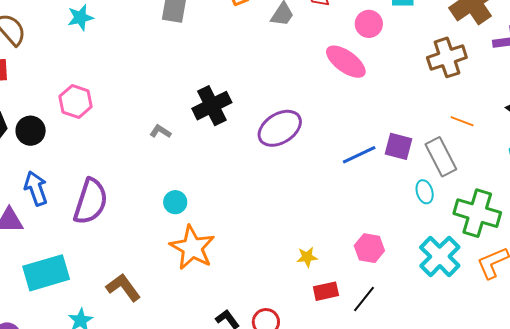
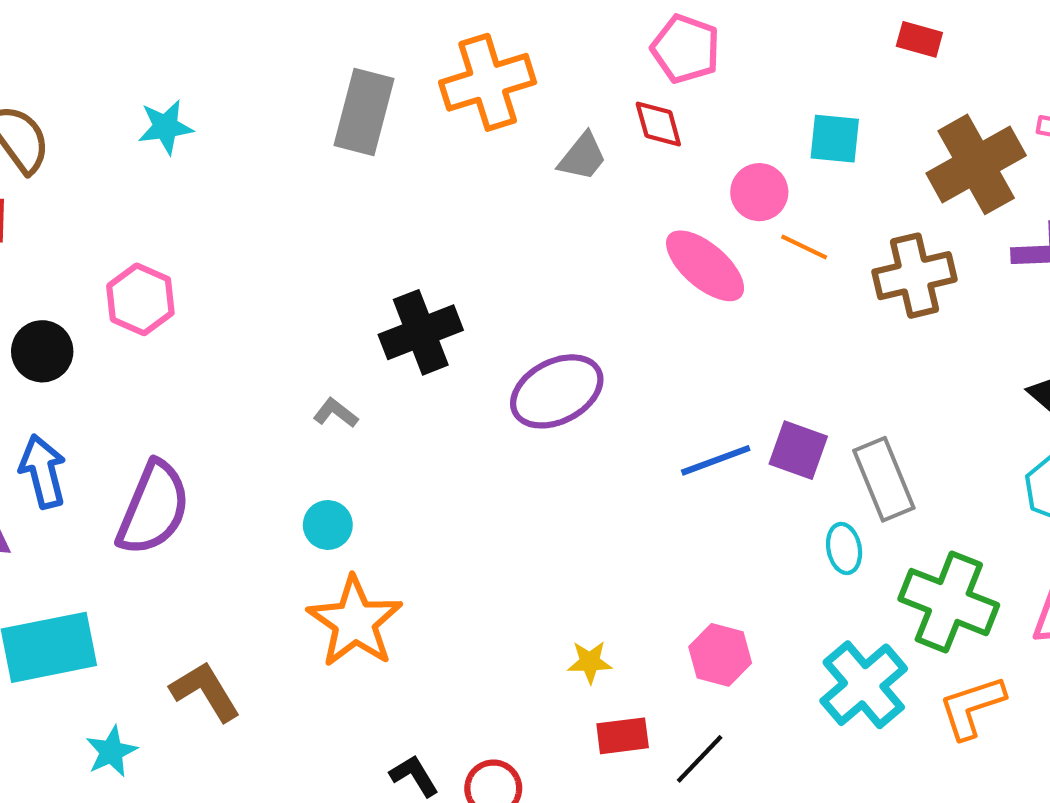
orange line: (462, 121) -> (804, 247), moved
gray L-shape: (160, 131) -> (336, 413), moved

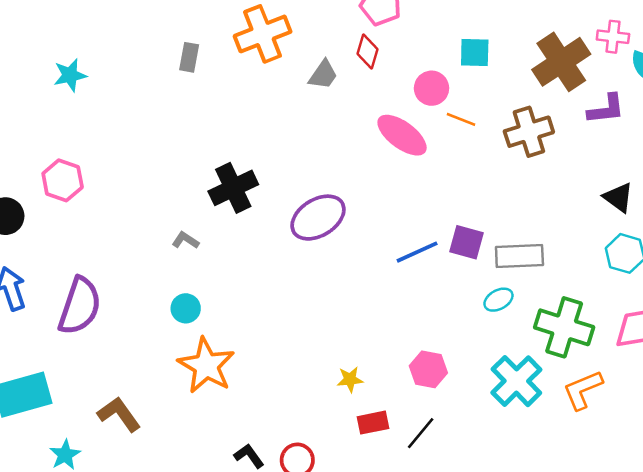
gray rectangle: (364, 112) -> (189, 57), size x0.6
red diamond: (658, 124) -> (368, 52), turned 36
gray rectangle: (884, 479) -> (519, 256), turned -66
cyan ellipse: (844, 548) -> (498, 300), turned 76

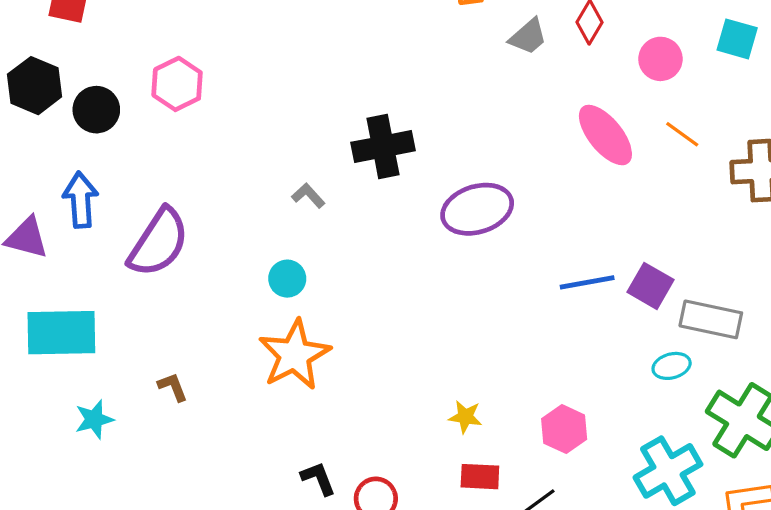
cyan square: (475, 53) -> (737, 39), moved
pink circle: (432, 88) -> (660, 59), moved
brown L-shape: (119, 414) -> (173, 387), size x0.6

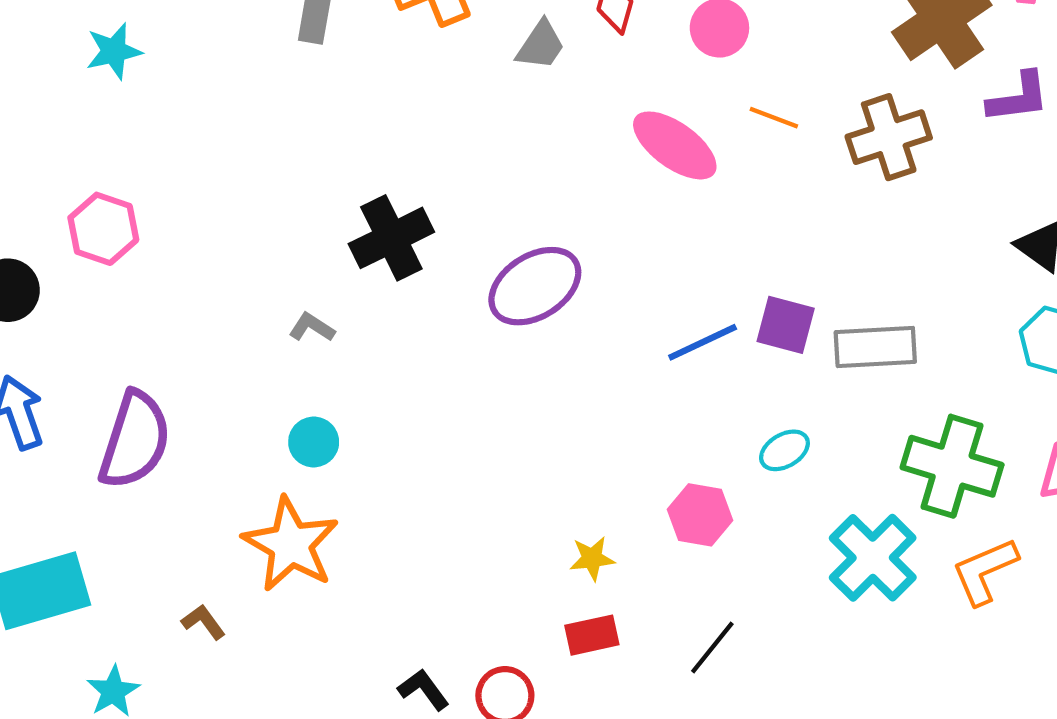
orange star: (294, 355) -> (291, 544), moved
cyan ellipse: (672, 366) -> (784, 450), moved
pink hexagon: (564, 429) -> (700, 515), moved
red rectangle: (480, 477) -> (592, 635), moved

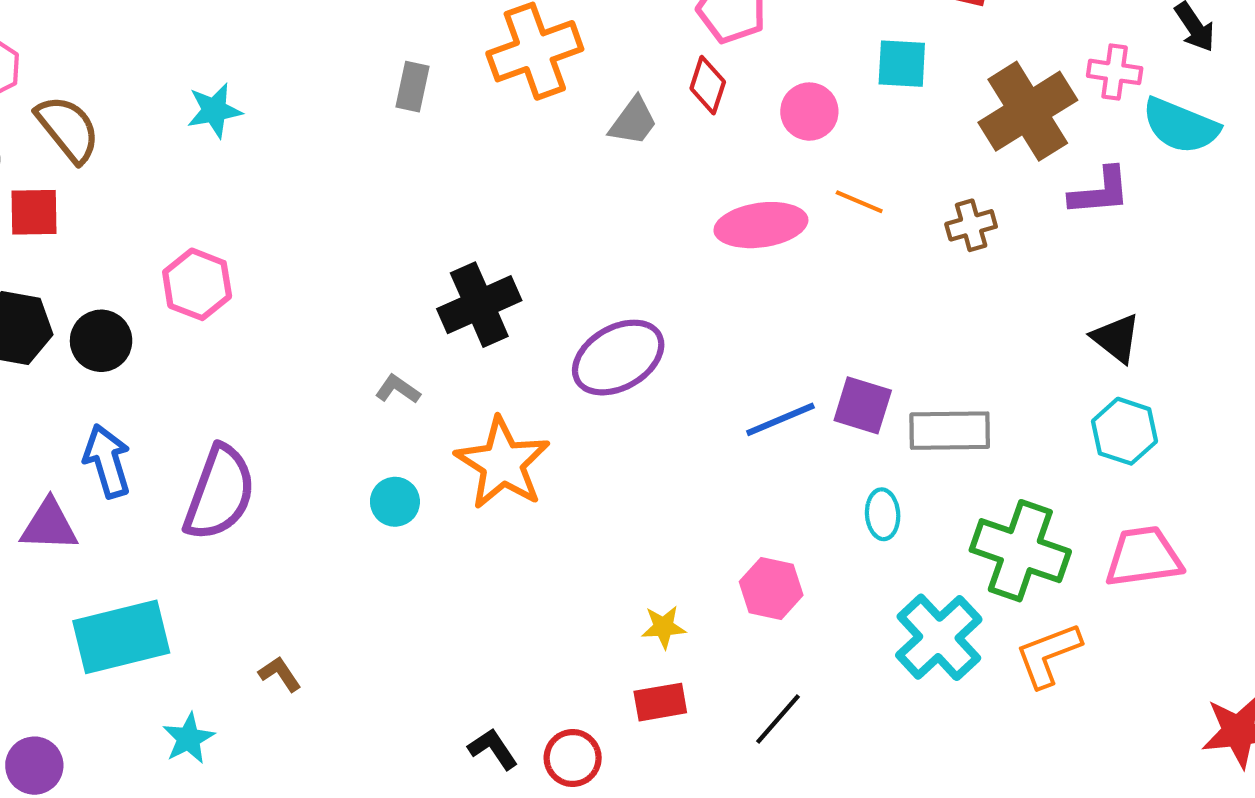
brown cross: (889, 137) -> (971, 225), size x0.6
pink ellipse: (675, 145) -> (761, 225), turned -46
cyan ellipse: (784, 450) -> (883, 514), moved, turned -66
orange star: (291, 544) -> (503, 463), moved

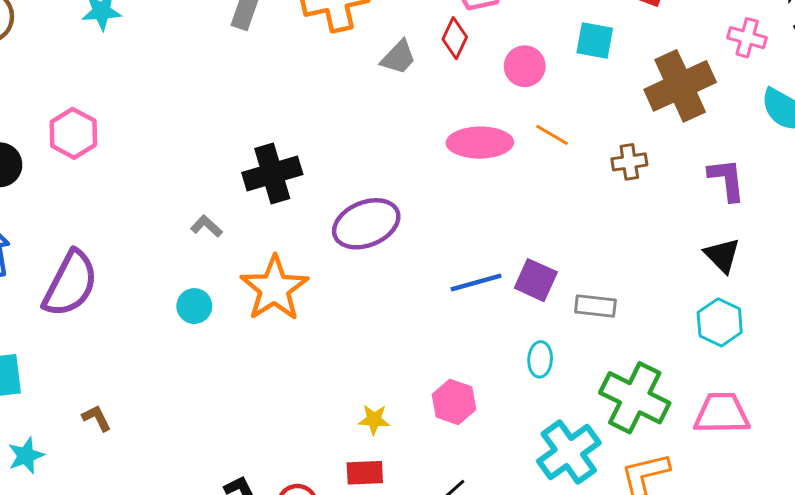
pink cross: (1115, 72) -> (747, 38), moved
purple L-shape: (1100, 192) -> (727, 180), moved, turned -99
gray rectangle: (950, 431) -> (595, 306), size x0.7

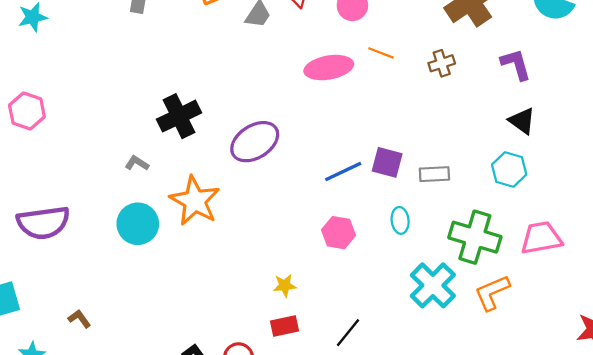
purple semicircle: (70, 284) -> (43, 223), turned 64
cyan circle: (194, 306) -> (138, 224), size x1.6
cyan hexagon: (720, 322) -> (509, 169), moved
pink hexagon: (454, 402) -> (339, 233), moved

